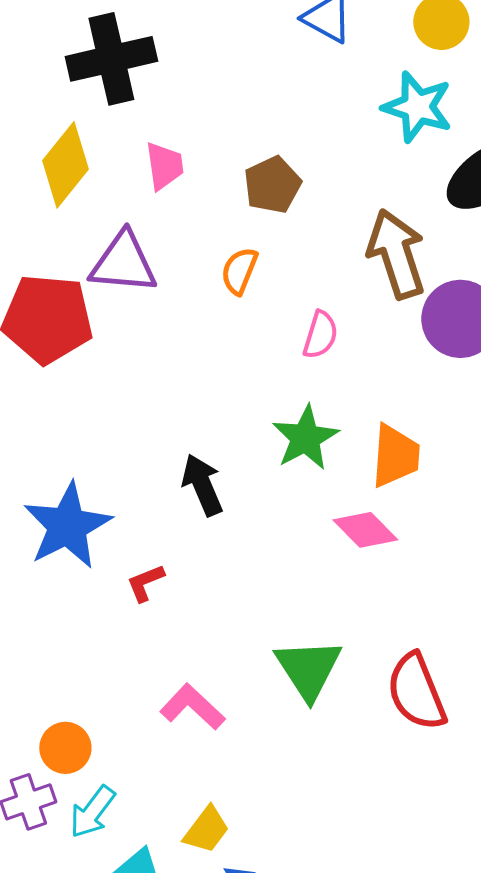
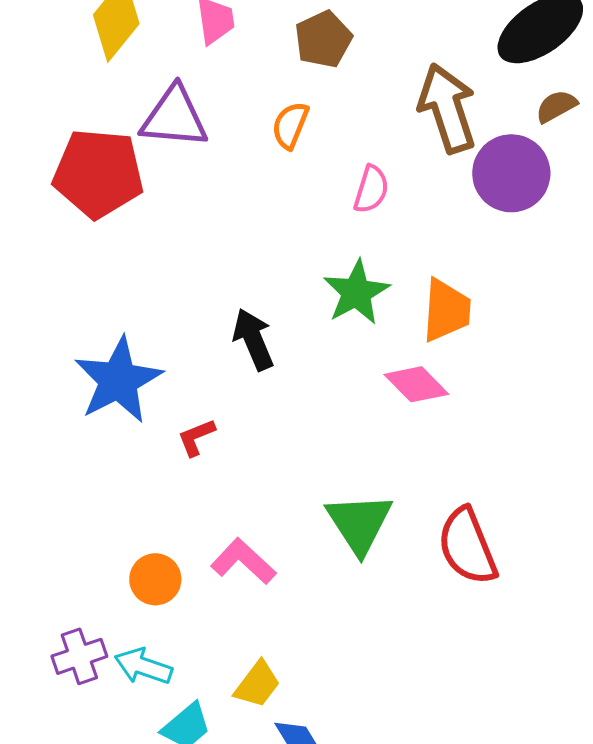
orange circle: (65, 748) -> (155, 579), moved
cyan arrow: (92, 812) -> (143, 666), turned 72

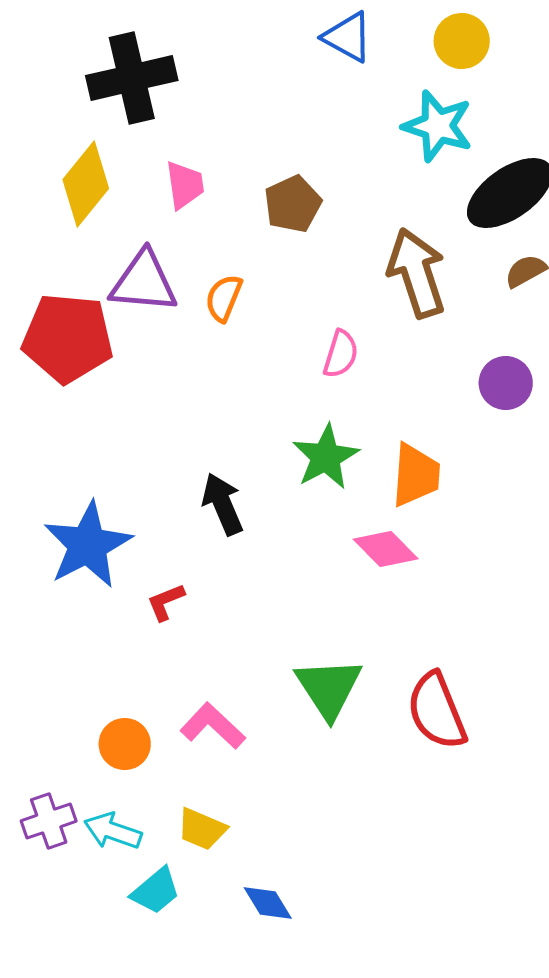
orange semicircle: (290, 125) -> (224, 298), moved
purple circle: (511, 173) -> (506, 383), moved, size x0.7
yellow trapezoid: (257, 684) -> (202, 829), moved, turned 76

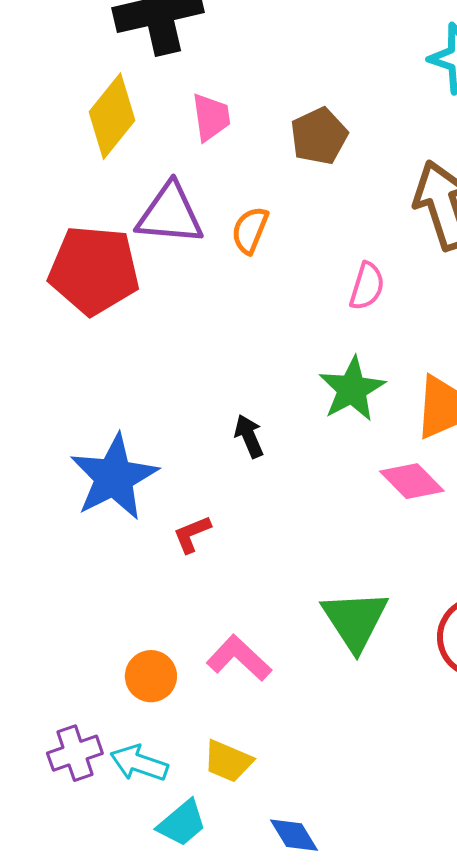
black arrow: (223, 504) -> (249, 436), size x0.7

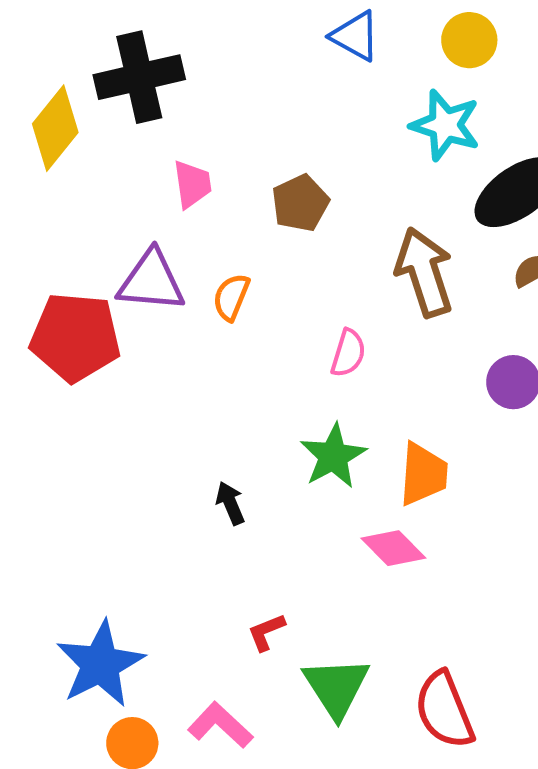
yellow diamond: (112, 116) -> (55, 128), moved
blue star: (114, 477) -> (100, 664), moved
red L-shape: (192, 534) -> (266, 632), moved

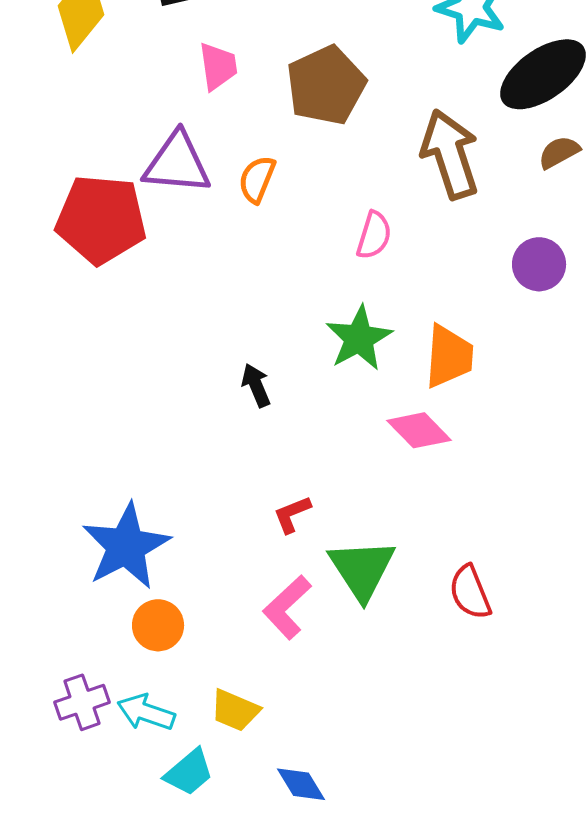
brown pentagon: (300, 203) -> (326, 85), size x1.4
red semicircle: (444, 710) -> (470, 592), size x0.7
pink L-shape: (220, 725) -> (287, 607), moved, turned -86

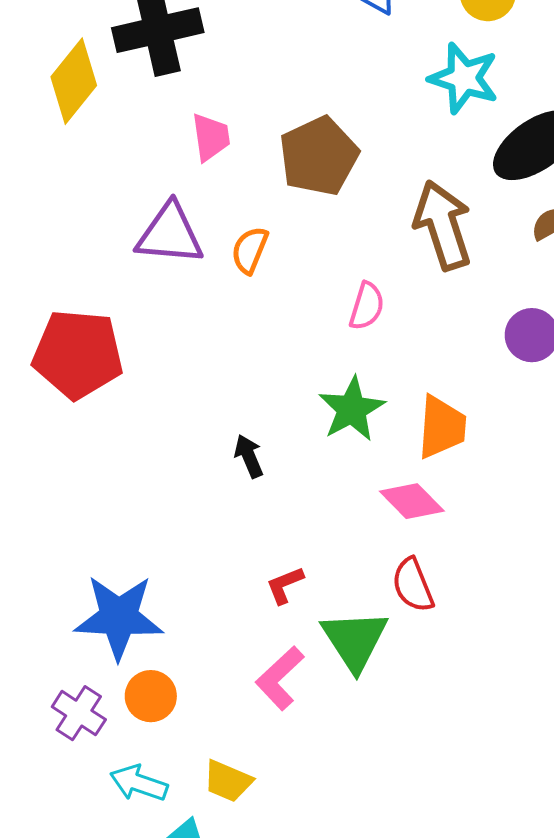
red pentagon: (101, 219) -> (78, 354), moved
blue star: (126, 546) -> (119, 617), turned 30
red semicircle: (470, 592) -> (413, 585), moved
purple cross: (82, 702) -> (79, 713), moved, turned -38

